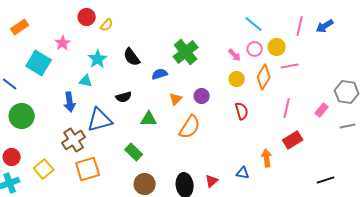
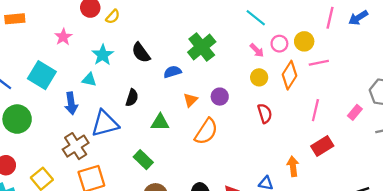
cyan line: (254, 24) -> (256, 18), moved
orange rectangle: (20, 27) -> (15, 19), turned 30
cyan square: (39, 63) -> (42, 75), moved
black semicircle: (124, 97) -> (132, 98), turned -56

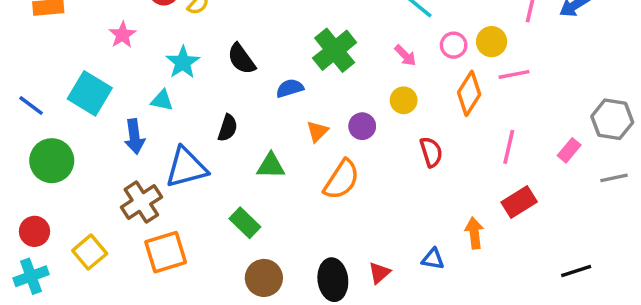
pink arrow: (257, 50) -> (405, 55), moved
yellow circle: (259, 77) -> (404, 100), moved

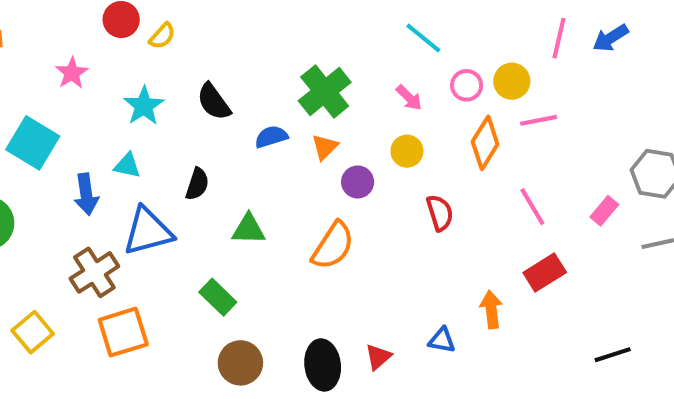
cyan triangle: (162, 100) -> (127, 166), moved
orange triangle: (317, 131) -> (325, 147), moved
pink line: (509, 147) -> (532, 207), turned -44

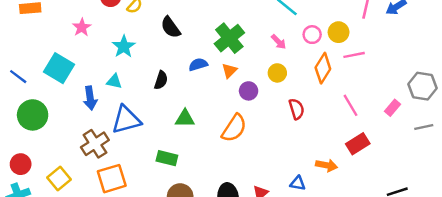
black semicircle: (214, 102) -> (171, 27), moved
black semicircle: (197, 184) -> (161, 80), moved
green rectangle: (218, 297) -> (167, 158), turned -30
orange arrow: (491, 309) -> (327, 165), turned 108

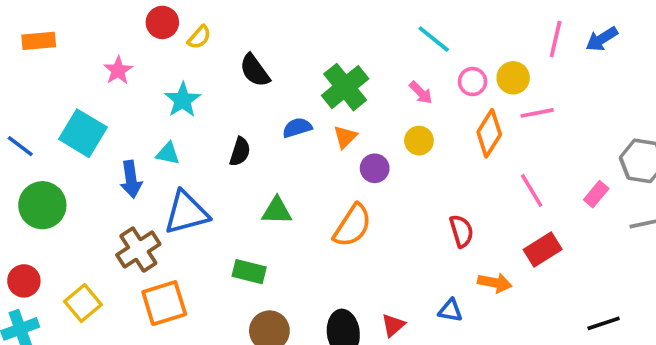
red semicircle: (297, 109) -> (461, 231), moved

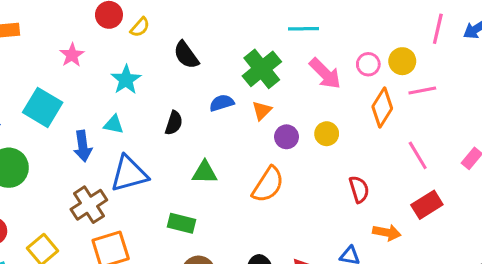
cyan line: (434, 39) -> (303, 29), moved, turned -40
pink arrow: (421, 93) -> (325, 74), size x1.6
yellow circle: (419, 141) -> (327, 134), moved

